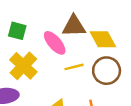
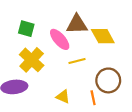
brown circle: (107, 71) -> (108, 80), moved

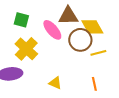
yellow line: (77, 61) -> (98, 53), moved
brown circle: (108, 80) -> (80, 40), moved
orange line: (93, 98) -> (94, 84), moved

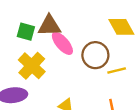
brown triangle: (68, 16) -> (49, 26), moved
yellow diamond: (92, 27) -> (121, 27), moved

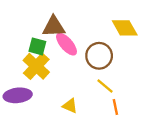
green square: (26, 32) -> (37, 46), moved
yellow line: (117, 70) -> (105, 86), moved, turned 54

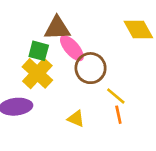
brown circle: (99, 56) -> (91, 68), moved
orange line: (115, 107) -> (118, 115), moved

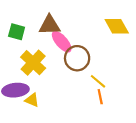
green square: (39, 51) -> (17, 32), moved
yellow triangle: (76, 119) -> (32, 100), moved

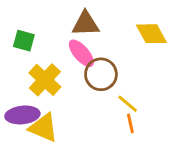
brown triangle: (50, 25) -> (86, 24), moved
yellow triangle: (32, 100) -> (43, 128), size x1.6

